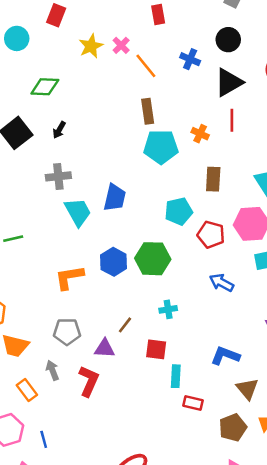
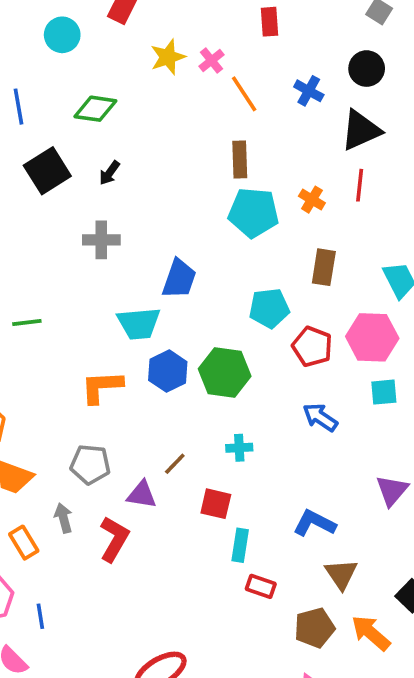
cyan trapezoid: (78, 212) -> (139, 323), moved, turned 108

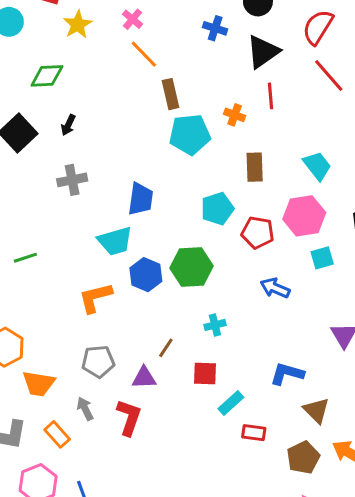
yellow star: (168, 57) -> (78, 24), moved
orange line: (244, 94) -> (144, 54), moved
cyan rectangle: (240, 545) -> (231, 403), turned 50

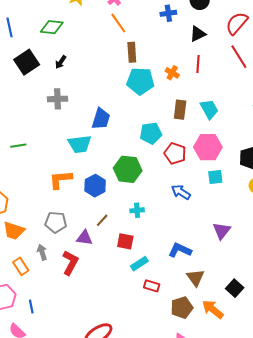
blue cross: (215, 28) -> (168, 13), turned -35
black triangle: (263, 52) -> (198, 34), size x0.7
cyan trapezoid: (317, 166) -> (209, 109), moved
blue hexagon: (146, 275) -> (95, 186), moved

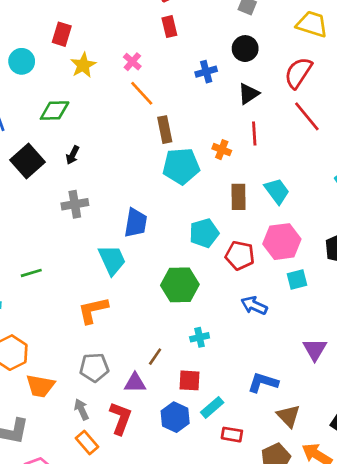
cyan trapezoid: (80, 144) -> (112, 260), turned -100
blue hexagon: (95, 186) -> (175, 417), moved
orange rectangle: (21, 266) -> (87, 442), moved

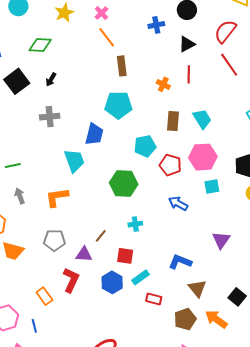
cyan pentagon: (181, 166) -> (118, 105), moved
gray arrow: (81, 409) -> (20, 196), moved

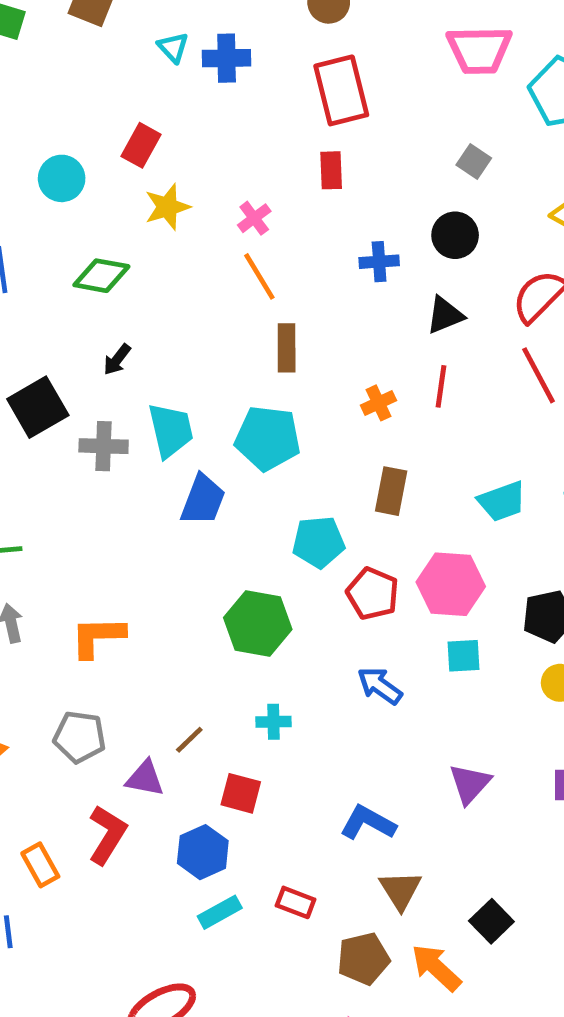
black square: (17, 81) -> (38, 407), moved
orange cross: (163, 84) -> (379, 403), turned 32
cyan trapezoid: (202, 119) -> (502, 501), moved, turned 95
cyan trapezoid: (74, 161) -> (171, 430), moved
cyan rectangle: (140, 277) -> (220, 912), moved

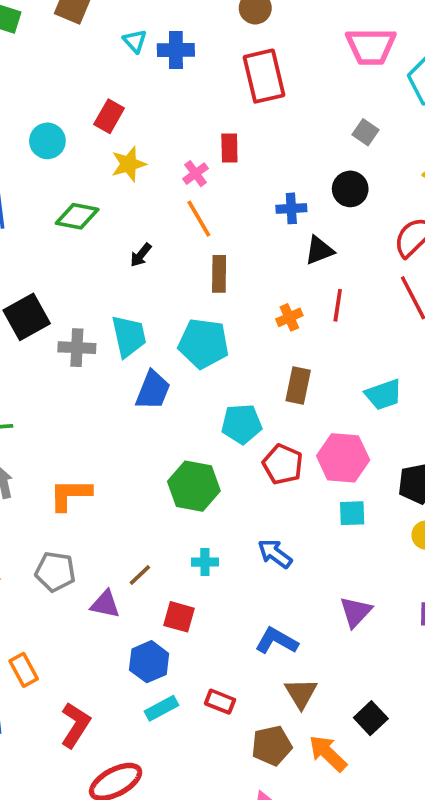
red rectangle: (331, 170) -> (229, 148), moved
black triangle: (445, 315) -> (319, 250), moved
black arrow: (117, 360) -> (141, 255), moved
blue arrow: (380, 686) -> (275, 554), moved
red L-shape: (107, 835) -> (75, 725), moved

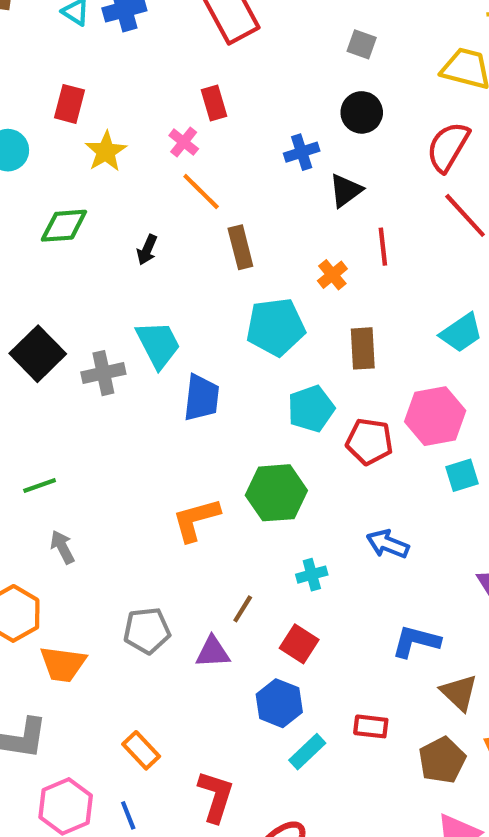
cyan pentagon: (203, 343) -> (276, 327), moved
orange L-shape: (70, 495) -> (196, 520), moved
red square: (179, 617) -> (299, 644), turned 32

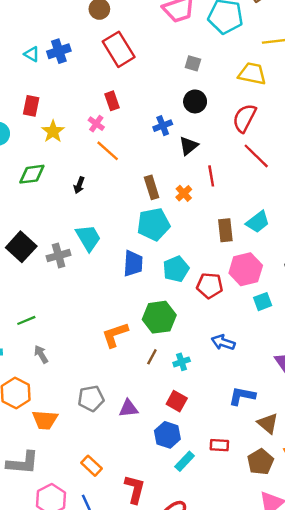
brown rectangle: (240, 247) -> (152, 187), moved
brown rectangle: (363, 348) -> (225, 230), moved
blue trapezoid: (201, 398) -> (133, 263), moved
brown line: (243, 609) -> (152, 357), moved

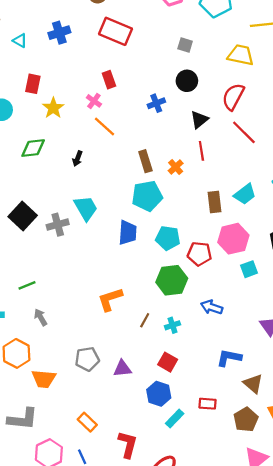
red rectangle: (119, 49) -> (116, 31), turned -36
cyan triangle: (32, 54) -> (20, 41), moved
black triangle: (189, 146) -> (199, 120), moved
cyan pentagon: (176, 269) -> (168, 238), turned 30
green hexagon: (159, 317) -> (172, 280), moved

